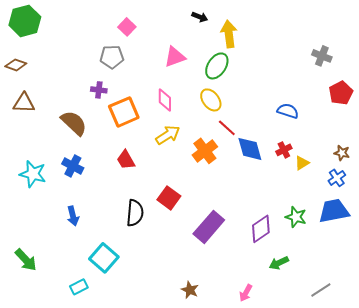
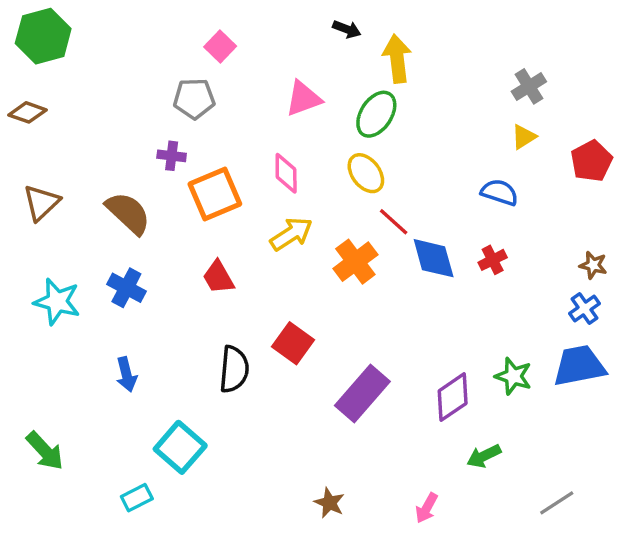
gray cross: (322, 56) -> (529, 86), moved, turned 36
brown triangle: (24, 103) -> (41, 203), moved, turned -45
yellow triangle: (302, 163) -> (524, 137), moved

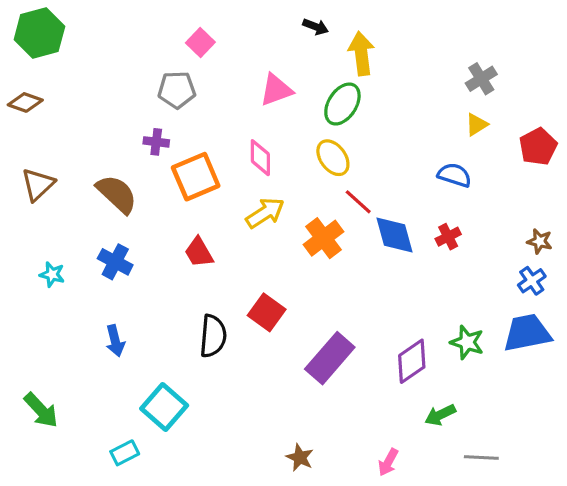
cyan star: (57, 302) -> (52, 274), size x0.6
gray line: (557, 503) -> (481, 457), moved, turned 36

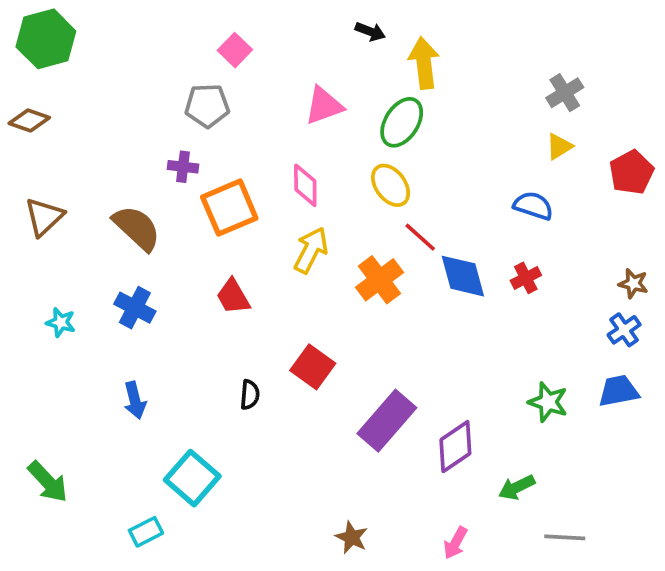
yellow arrow: (265, 213) -> (311, 250), turned -30
blue trapezoid: (527, 333) -> (618, 391), size x0.7
black semicircle: (213, 336) -> (250, 395), size x0.6
purple diamond: (412, 361) -> (455, 447), moved

